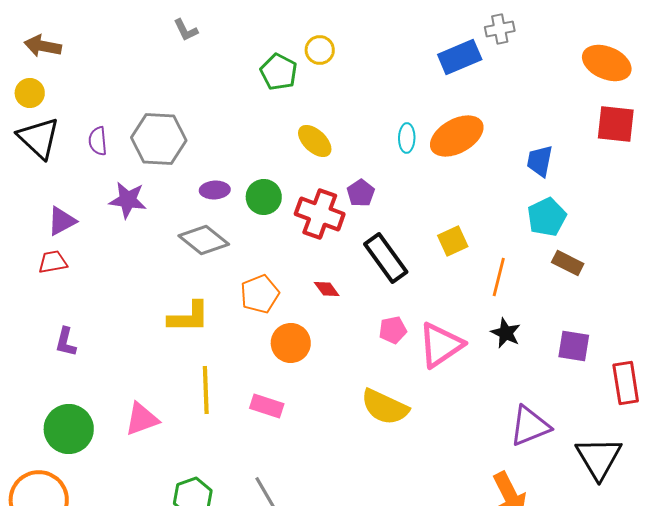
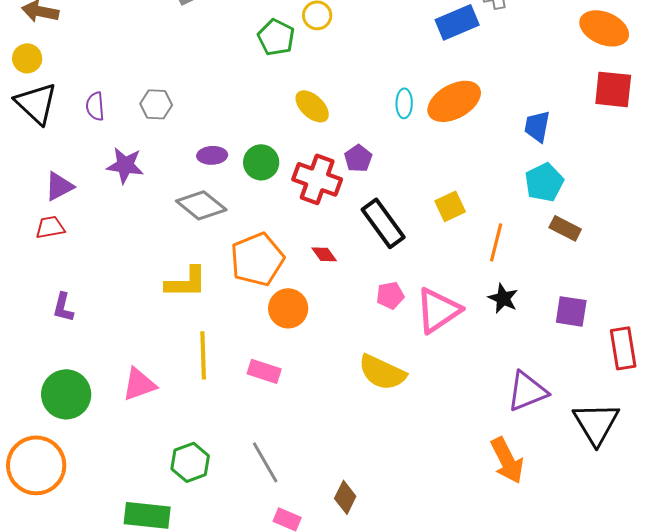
gray hexagon: (159, 139) -> (156, 104), size x0.6
orange pentagon: (260, 294) -> (257, 259), size x1.4

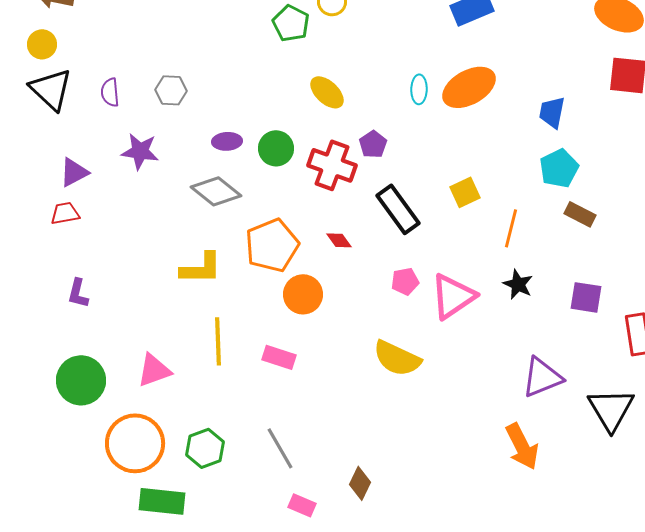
orange circle: (36, 465) -> (135, 443), moved

